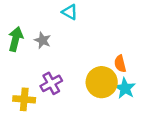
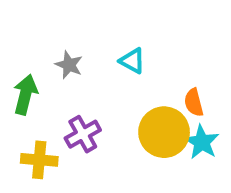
cyan triangle: (70, 12) -> (132, 61), moved
green arrow: (16, 39) -> (25, 95), moved

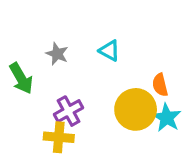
green arrow: (25, 95) -> (21, 78), turned 136
yellow cross: (39, 160) -> (59, 137), moved

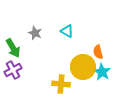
purple cross: (69, 111) -> (13, 70), moved
yellow cross: (59, 137) -> (61, 84), moved

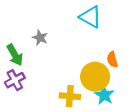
cyan triangle: (67, 31) -> (91, 17), moved, size x1.5
cyan star: (102, 72) -> (104, 95), moved

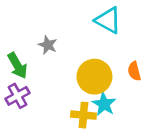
yellow circle: (95, 77) -> (94, 77), moved
cyan star: (104, 95) -> (104, 104), moved

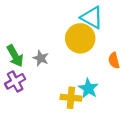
gray star: (48, 45) -> (41, 58), moved
yellow circle: (94, 77) -> (80, 38), moved

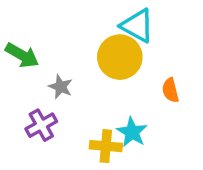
green arrow: (15, 56) -> (22, 55), moved, turned -30
purple cross: (15, 81) -> (41, 125), moved

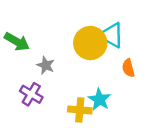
cyan triangle: (137, 26) -> (111, 35), moved
purple cross: (41, 125) -> (31, 94), turned -30

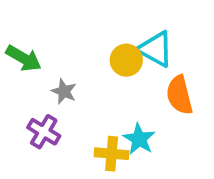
yellow circle: (90, 43) -> (126, 60), size x0.7
orange semicircle: (128, 68) -> (179, 95), size x1.5

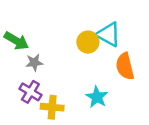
gray star: (64, 91) -> (34, 62), moved, turned -30
yellow cross: (112, 154) -> (52, 107), moved

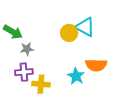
orange semicircle: (125, 66) -> (96, 65), moved, turned -75
purple cross: (30, 92) -> (24, 72), turned -36

